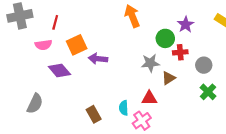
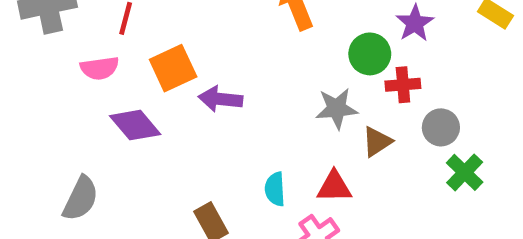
gray circle: (204, 65) -> (441, 127), moved
cyan semicircle: (124, 108) -> (275, 189), moved

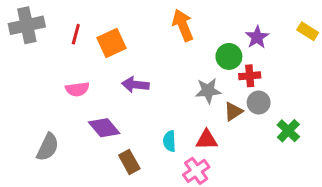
pink semicircle: (100, 68) -> (77, 89), moved
orange square: (173, 68) -> (112, 43), moved
purple diamond: (135, 125) -> (104, 128), moved
gray circle: (441, 127) -> (259, 103), moved

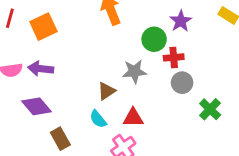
purple arrow: (135, 85) -> (41, 69), moved
brown triangle: (233, 111) -> (106, 91), moved
cyan semicircle: (169, 141) -> (98, 119), turned -36

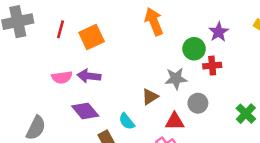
gray circle: (182, 83) -> (198, 103), moved
cyan semicircle: (98, 119) -> (127, 121), moved

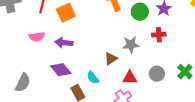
green circle: (194, 49) -> (140, 12), moved
pink semicircle: (62, 77) -> (37, 37), moved
gray circle: (198, 103) -> (157, 74), moved

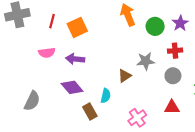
gray circle: (157, 74) -> (173, 76), moved
cyan semicircle: (93, 78) -> (106, 96), turned -128
red triangle: (130, 78) -> (172, 107), moved

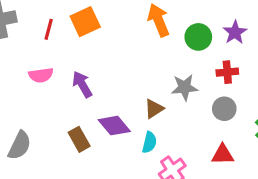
orange square: (77, 27) -> (85, 22), moved
purple arrow: (75, 59) -> (82, 84), turned 54
purple diamond: (72, 87) -> (114, 126), moved
cyan semicircle: (106, 96) -> (149, 142), moved
brown rectangle: (90, 112) -> (79, 139), moved

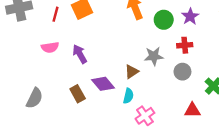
red triangle: (223, 155) -> (192, 110), moved

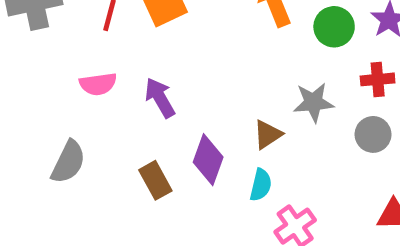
purple diamond: (103, 84) -> (208, 160), turned 60
gray semicircle: (34, 98) -> (68, 162), moved

